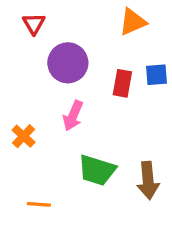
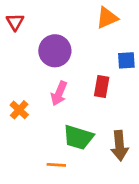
red triangle: (34, 24) -> (15, 22), moved
red rectangle: (122, 83) -> (102, 87), moved
orange line: (39, 204) -> (56, 165), moved

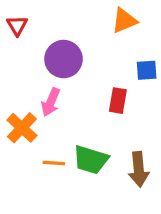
pink arrow: (59, 93) -> (51, 102), moved
orange cross: (19, 110) -> (22, 128), size x1.4
orange line: (56, 165) -> (54, 163), moved

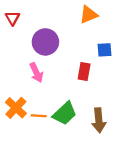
pink arrow: (51, 102) -> (36, 73), turned -48
orange cross: (22, 128) -> (16, 108), moved
green trapezoid: (91, 160) -> (65, 113), turned -60

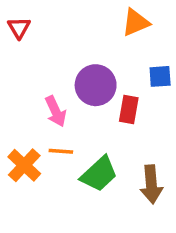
purple circle: (45, 42) -> (96, 85), moved
orange line: (39, 116) -> (61, 151), moved

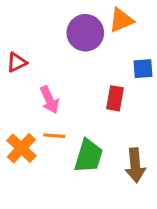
red triangle: (19, 28) -> (17, 62), moved, turned 35
purple circle: (96, 85) -> (85, 33), moved
green trapezoid: (99, 174) -> (88, 156), turned -30

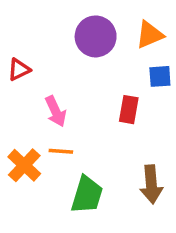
orange triangle: (121, 20) -> (150, 35), moved
green trapezoid: (88, 156) -> (87, 195), moved

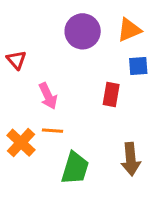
red triangle: (19, 70) -> (16, 60), turned -45

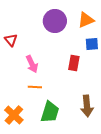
orange cross: (21, 143) -> (14, 115), moved

